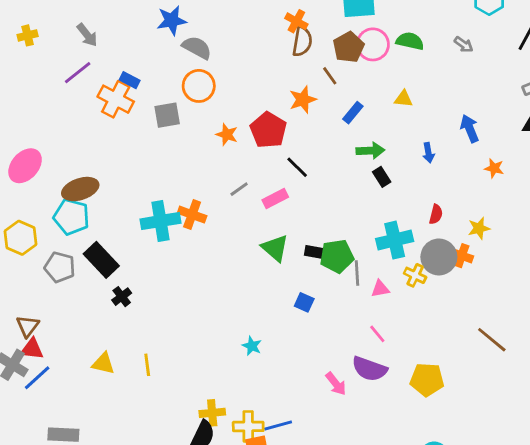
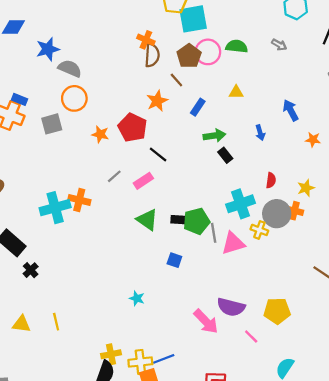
pink triangle: (380, 289) -> (233, 243), size x1.6
pink line: (377, 334) -> (251, 337), moved
pink arrow: (336, 384) -> (206, 321), size x1.4

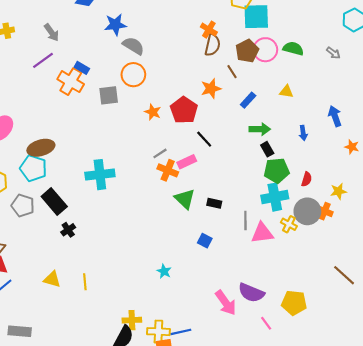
orange cross: (79, 200) -> (168, 170), moved
green pentagon: (196, 221) -> (277, 171), moved

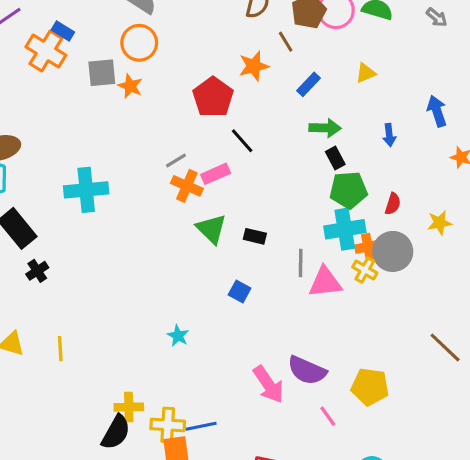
yellow triangle: (286, 92) -> (366, 73), turned -32
orange star: (153, 112) -> (130, 86), moved
orange cross: (324, 211) -> (368, 247), moved, turned -35

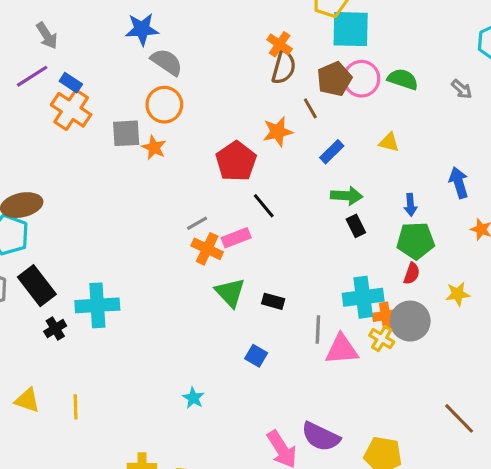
blue rectangle: (63, 31) -> (71, 83), moved
yellow triangle: (366, 73) -> (389, 142), turned 35
cyan cross: (86, 190) -> (97, 305), moved
green pentagon: (348, 190) -> (416, 241), moved

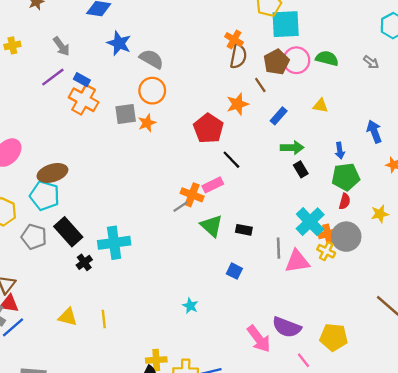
blue star: (142, 29) -> (119, 43), moved, turned 30
orange star: (154, 148) -> (147, 123), turned 30
gray line: (197, 223) -> (180, 207), moved
cyan cross: (363, 297) -> (310, 222), turned -32

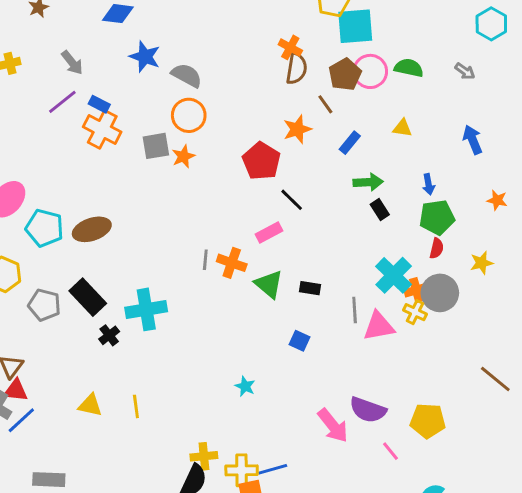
blue arrow: (374, 132) -> (473, 140), moved
brown ellipse: (52, 173) -> (92, 229), moved
orange cross: (192, 195) -> (232, 263), moved
cyan pentagon: (45, 196) -> (45, 228), moved
gray line: (180, 207) -> (205, 260), moved, turned -49

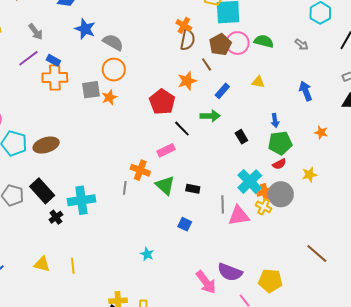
orange cross: (102, 129) -> (55, 78), turned -30
green arrow: (368, 182) -> (210, 116), moved
red semicircle: (437, 248) -> (279, 164), turned 48
gray line: (205, 260) -> (125, 188), moved

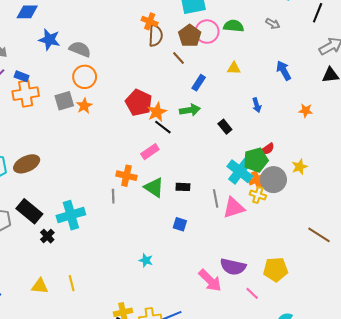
orange star: (187, 81) -> (157, 112), moved
green pentagon: (280, 143) -> (256, 160), moved
yellow star: (309, 175) -> (300, 167), moved

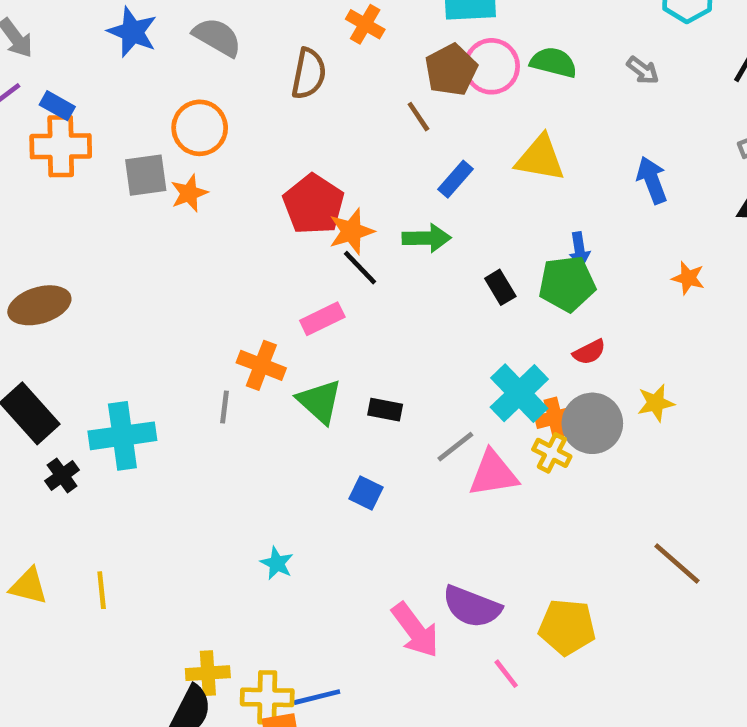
brown semicircle: (156, 36) -> (309, 74), moved
gray semicircle: (80, 49) -> (217, 37), moved
yellow triangle: (234, 68) -> (540, 158), size x1.6
green pentagon: (256, 160) -> (567, 284), moved
gray line: (216, 198) -> (455, 447), turned 54

